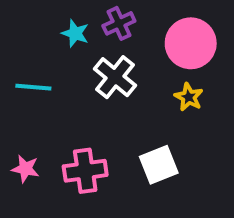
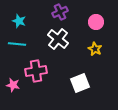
cyan star: (75, 33) -> (19, 21), moved
pink circle: (191, 43) -> (96, 22), size x0.6
pink cross: (85, 171) -> (36, 71), moved

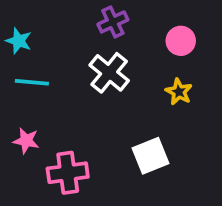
cyan star: (19, 21) -> (19, 41), moved
pink cross: (36, 71) -> (68, 173), moved
pink star: (13, 85) -> (26, 141), moved

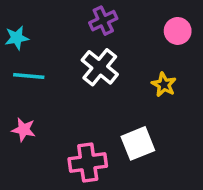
cyan star: (19, 41) -> (17, 38), turned -30
pink circle: (181, 41) -> (178, 31), moved
pink cross: (68, 173) -> (88, 162), moved

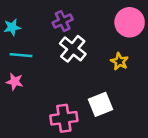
purple cross: (103, 21) -> (63, 21), moved
pink circle: (178, 31) -> (130, 22), size x1.5
pink star: (24, 130) -> (15, 82), moved

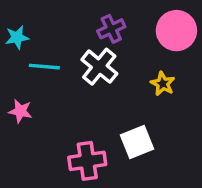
purple cross: (63, 21) -> (111, 29), moved
cyan line: (21, 55) -> (44, 67), moved

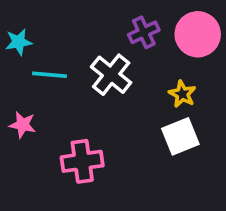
purple cross: (111, 29) -> (144, 32), moved
white square: (137, 142) -> (180, 136), moved
pink cross: (87, 161) -> (82, 161), moved

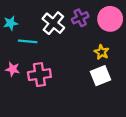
white cross: (111, 75) -> (53, 23), moved
pink cross: (82, 161) -> (39, 75), moved

